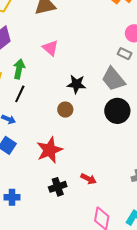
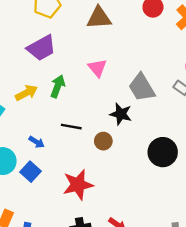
gray trapezoid: (113, 79) -> (142, 87), moved
black line: (20, 94) -> (71, 127), moved, turned 66

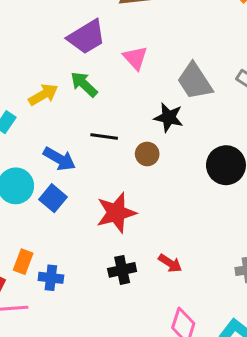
purple trapezoid: (41, 48) -> (86, 37), moved
green arrow: (58, 86) -> (84, 84), turned -65
blue arrow: (37, 142) -> (59, 159), size x1.5

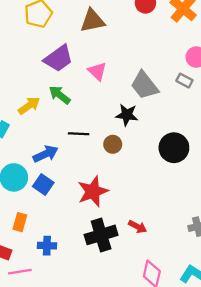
blue arrow: (59, 159) -> (46, 154), turned -50
orange rectangle: (23, 262) -> (20, 222), moved
black cross: (122, 270) -> (101, 235), size x1.5

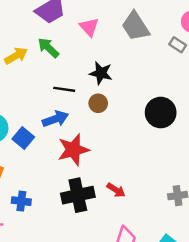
gray trapezoid: (144, 85) -> (135, 26), moved
black star: (127, 115) -> (101, 73), moved
blue arrow: (46, 154) -> (55, 119), moved

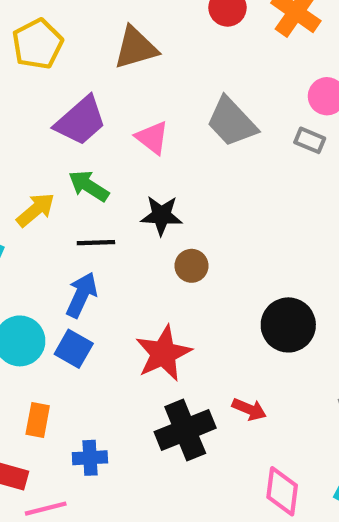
black star: (101, 73) -> (161, 215), moved
black line: (64, 89) -> (96, 243), moved
black circle: (161, 113) -> (288, 325), moved
blue arrow: (55, 119) -> (82, 295), moved, turned -35

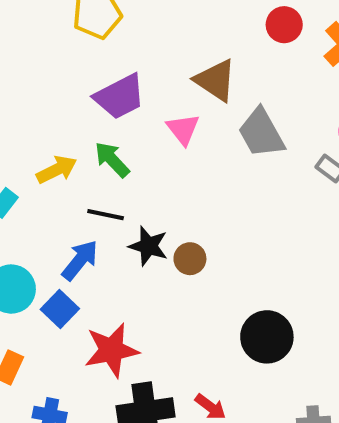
brown triangle: (136, 48) -> (215, 80), moved, turned 36
black star: (161, 215) -> (148, 246), moved
red star: (163, 353) -> (112, 350), moved

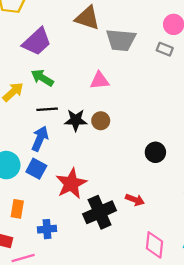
pink triangle: (183, 129) -> (100, 81), moved, turned -42
gray trapezoid: (261, 133) -> (121, 40), turned -40
black circle: (267, 337) -> (155, 152), size x0.7

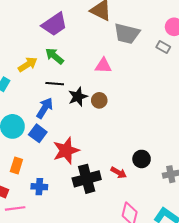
black star: (76, 120) -> (78, 97), turned -30
black circle: (155, 152) -> (142, 159), moved

